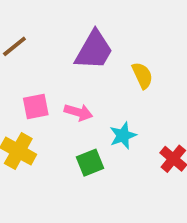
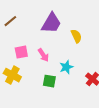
pink arrow: (78, 112) -> (43, 55), turned 40
green square: (90, 163) -> (49, 81), turned 32

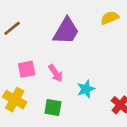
yellow semicircle: (76, 36) -> (110, 18), moved, turned -88
green square: (49, 81) -> (53, 107), moved

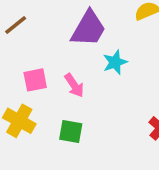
cyan star: (86, 89) -> (115, 62), moved

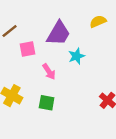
pink square: (35, 80) -> (27, 49), moved

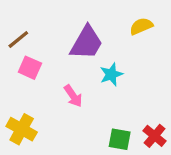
pink square: (27, 49) -> (30, 68), moved, turned 35
green square: (47, 103) -> (120, 139), moved

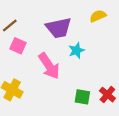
purple trapezoid: (86, 43) -> (59, 28), turned 48
pink arrow: (73, 96) -> (49, 66), size x1.6

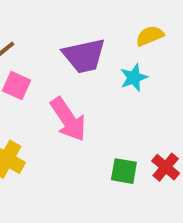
cyan star: (76, 50) -> (134, 78), moved

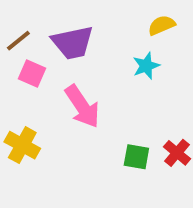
purple trapezoid: (84, 56) -> (73, 43), moved

